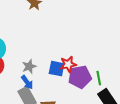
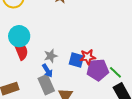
green line: (99, 78) -> (115, 72), turned -40

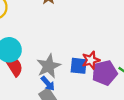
gray star: (51, 56) -> (49, 66), size x1.5

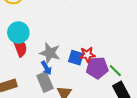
gray star: (49, 66) -> (50, 53), turned 30

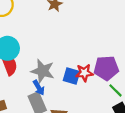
purple pentagon: (97, 68) -> (106, 68), moved

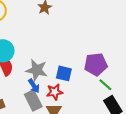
red star: (84, 73) -> (55, 92), moved

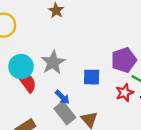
gray star: (37, 70) -> (53, 62), moved, turned -30
red star: (55, 92) -> (125, 93), moved

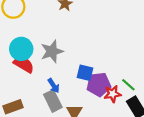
purple pentagon: (124, 60) -> (99, 84), moved
red semicircle: (27, 82) -> (24, 64), turned -35

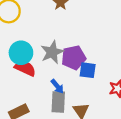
purple pentagon: (99, 84) -> (74, 58), moved
gray rectangle: (53, 101) -> (58, 102), turned 35

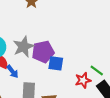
blue arrow: (57, 86) -> (13, 72), moved

